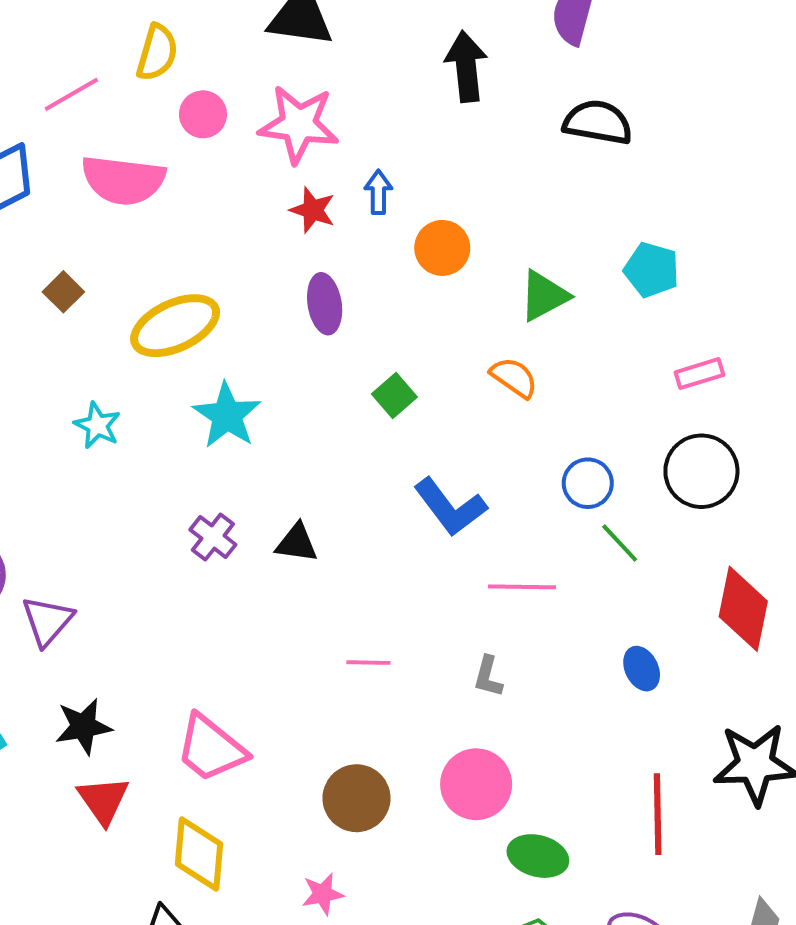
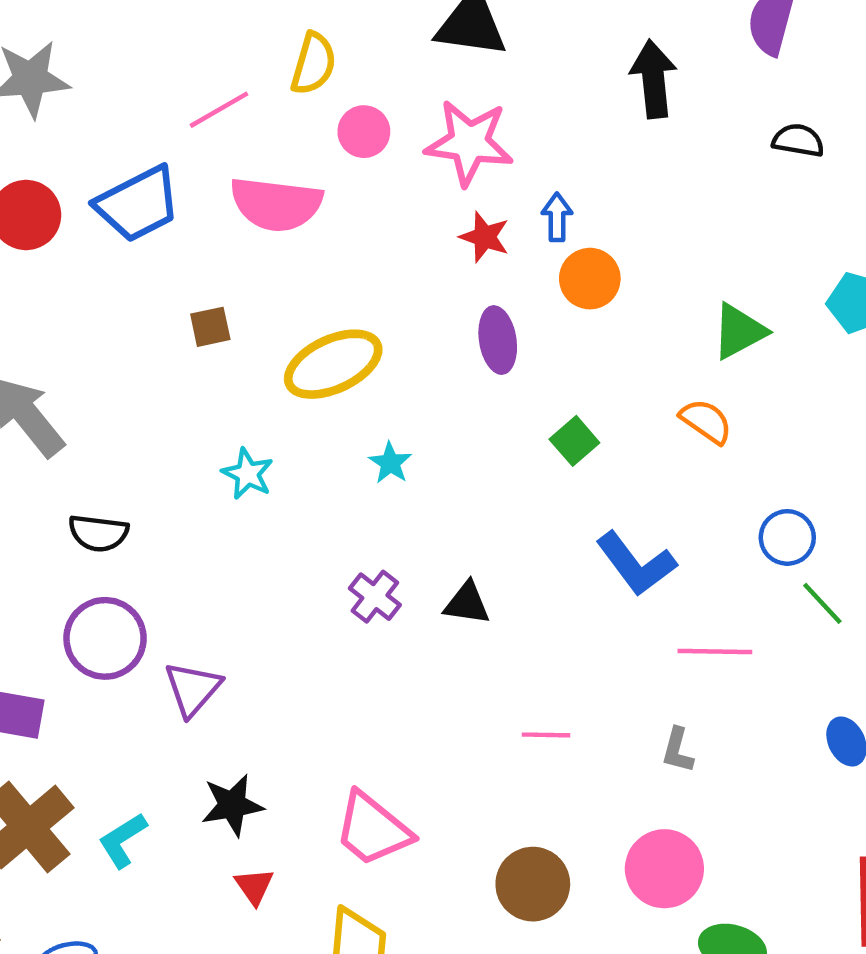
black semicircle: (598, 122) -> (798, 140), size x0.7
orange circle: (442, 248) -> (590, 279), moved
brown square: (63, 292) -> (210, 327), turned 33
cyan star: (227, 415) -> (390, 463), size x0.6
red triangle: (103, 800) -> (254, 886), size x0.7

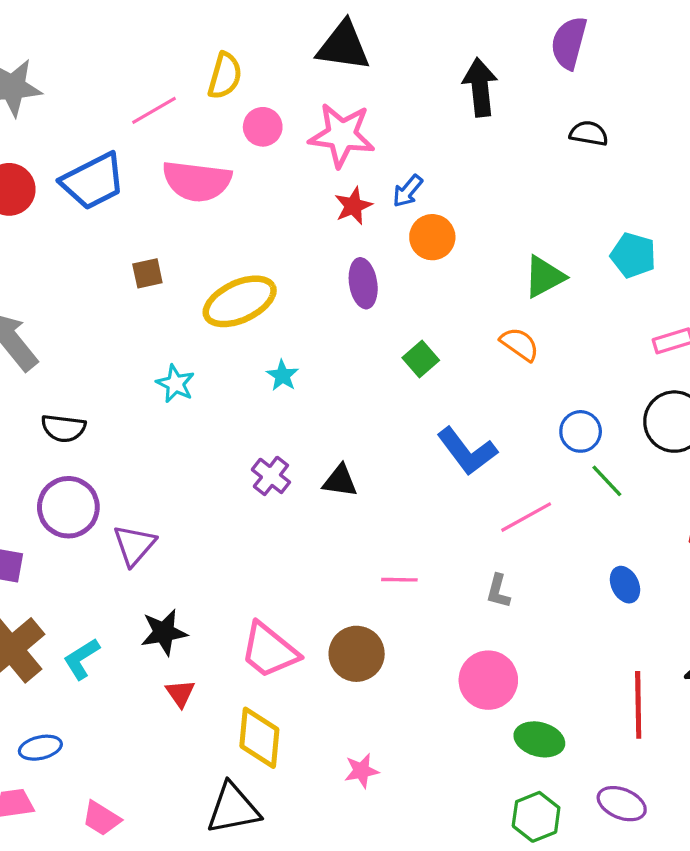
blue arrow: (557, 217) -> (408, 191), turned -140
red star: (485, 237) -> (353, 206), turned 30
pink line: (715, 652) -> (526, 517), turned -30
brown circle: (533, 884) -> (357, 654), moved

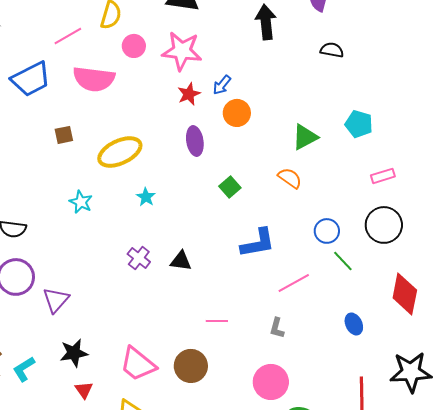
blue L-shape: (467, 451) -> (258, 243), turned -63

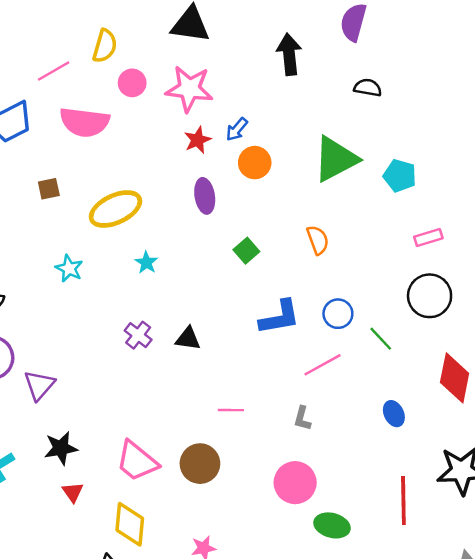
green triangle: (305, 137) -> (336, 159), moved, size x1.5
orange semicircle: (290, 178) -> (318, 240), turned 35
blue circle: (327, 231) -> (338, 314), moved

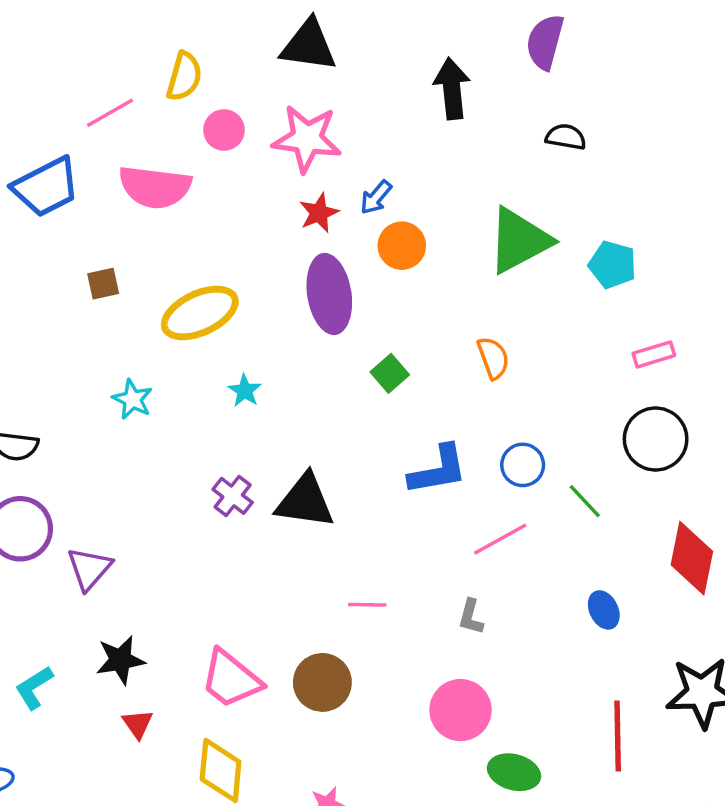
purple ellipse: (205, 196) -> (329, 294), size x1.5
black triangle: (188, 339) -> (305, 501), size x1.6

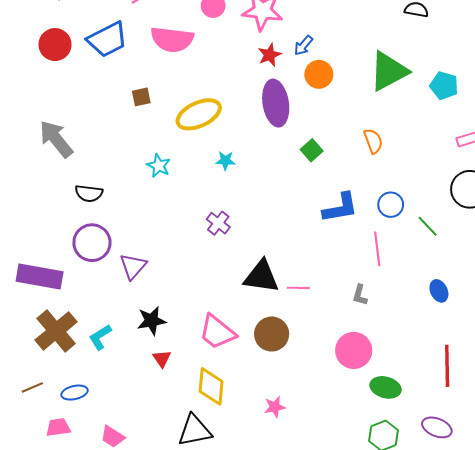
cyan star: (245, 391) -> (225, 161), turned -30
black triangle: (305, 501) -> (261, 277), moved
pink line: (500, 539) -> (377, 249), turned -68

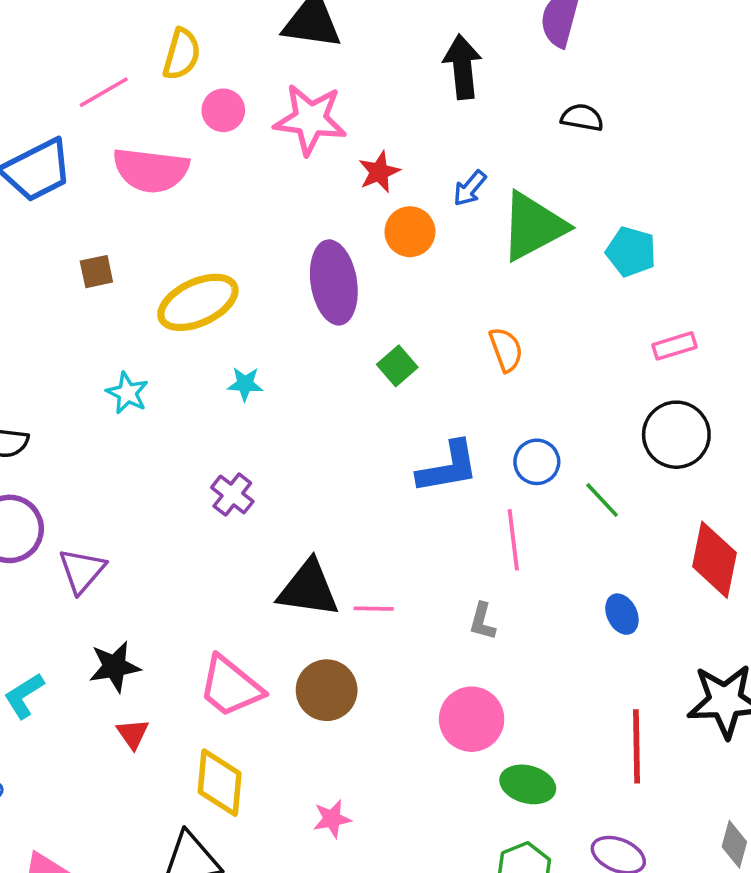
blue arrow: (303, 46) -> (470, 188), moved
red star: (270, 55) -> (379, 172), moved

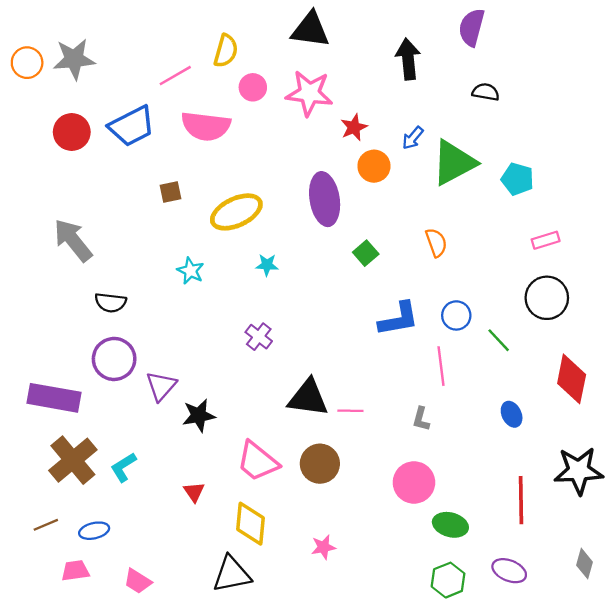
black star: (115, 667) -> (199, 415), moved

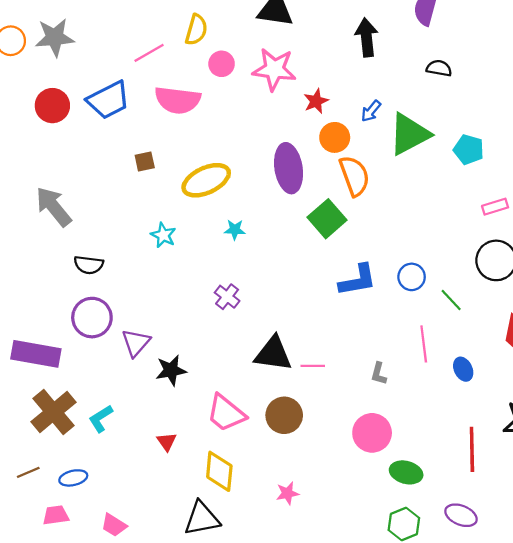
orange semicircle: (436, 243) -> (354, 176), moved, size x1.5
green square: (366, 253) -> (327, 219), size x1.6
pink line: (441, 366) -> (424, 344), moved

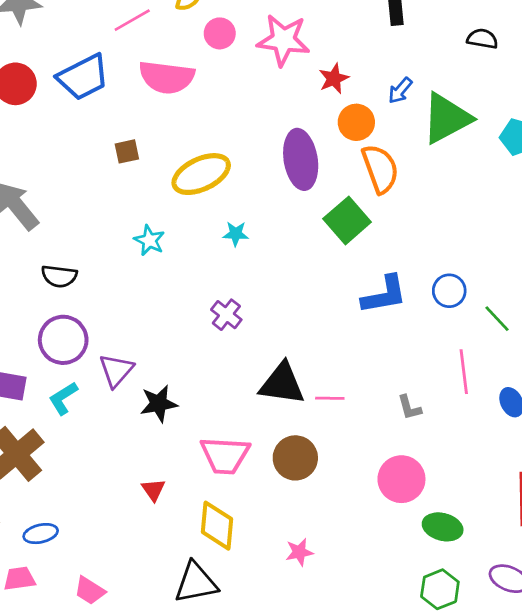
gray L-shape: (379, 374) -> (409, 408), turned -30
pink trapezoid: (226, 413) -> (225, 455), turned -36
cyan L-shape: (101, 419) -> (63, 398), moved

